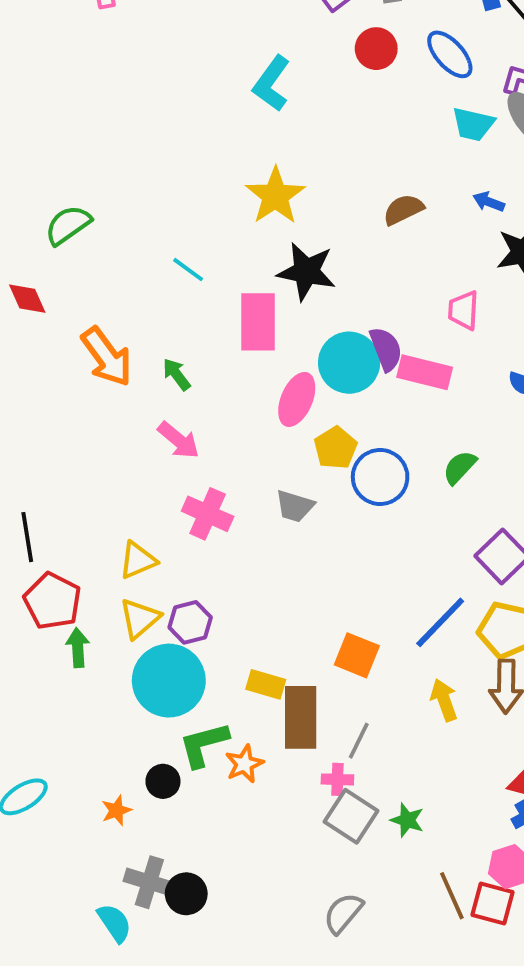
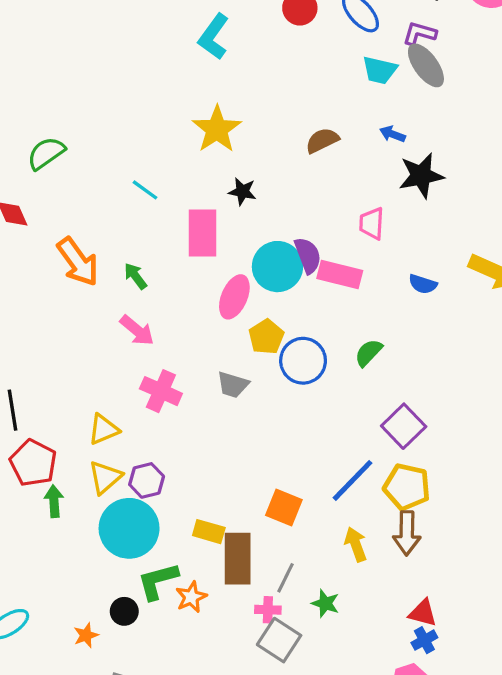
black star: (306, 272) -> (242, 192), size x0.6
green star: (407, 820) -> (325, 603), moved

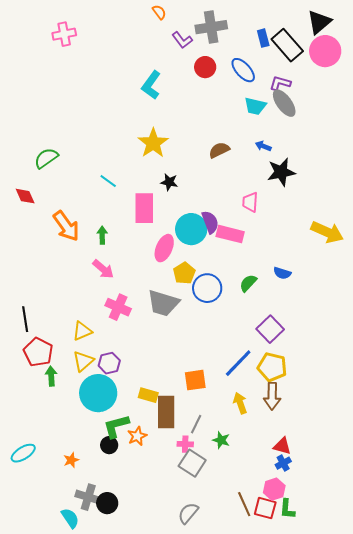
green arrow: (135, 276) -> (102, 235), turned 36
blue semicircle: (423, 284) -> (282, 273), moved
gray trapezoid: (233, 385) -> (163, 303), size x1.6
orange square: (284, 508) -> (195, 380), turned -30
black circle: (124, 611) -> (109, 445), moved

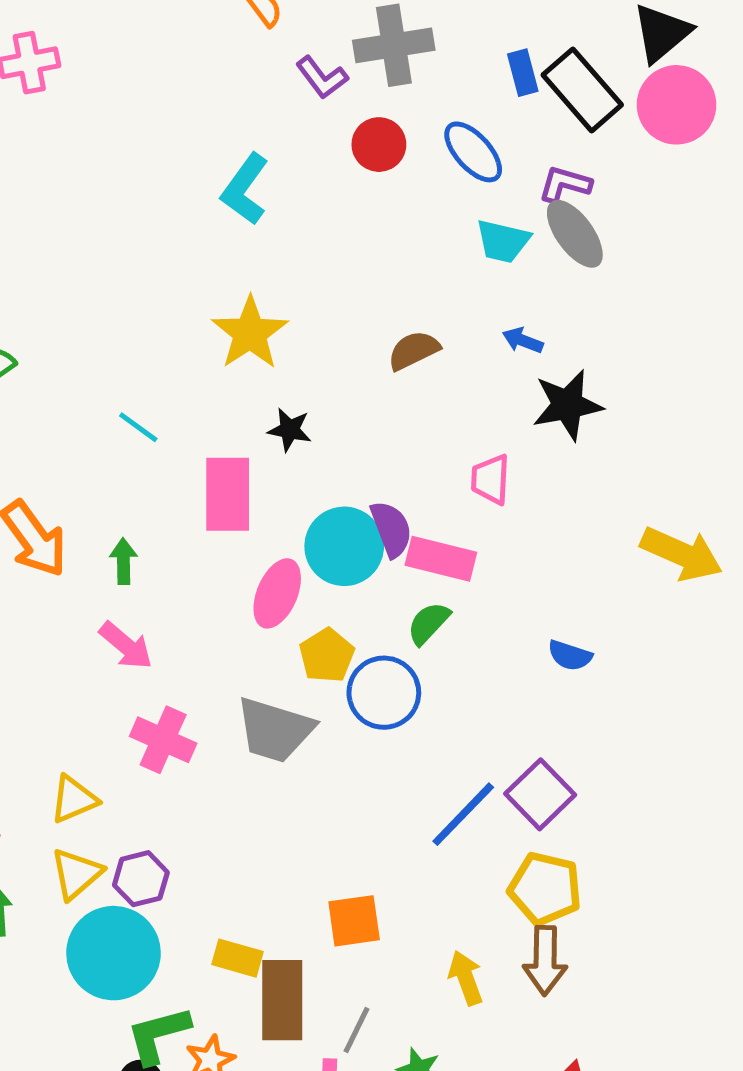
green semicircle: (248, 283) -> (428, 623), moved
blue line: (238, 363) -> (463, 814), moved

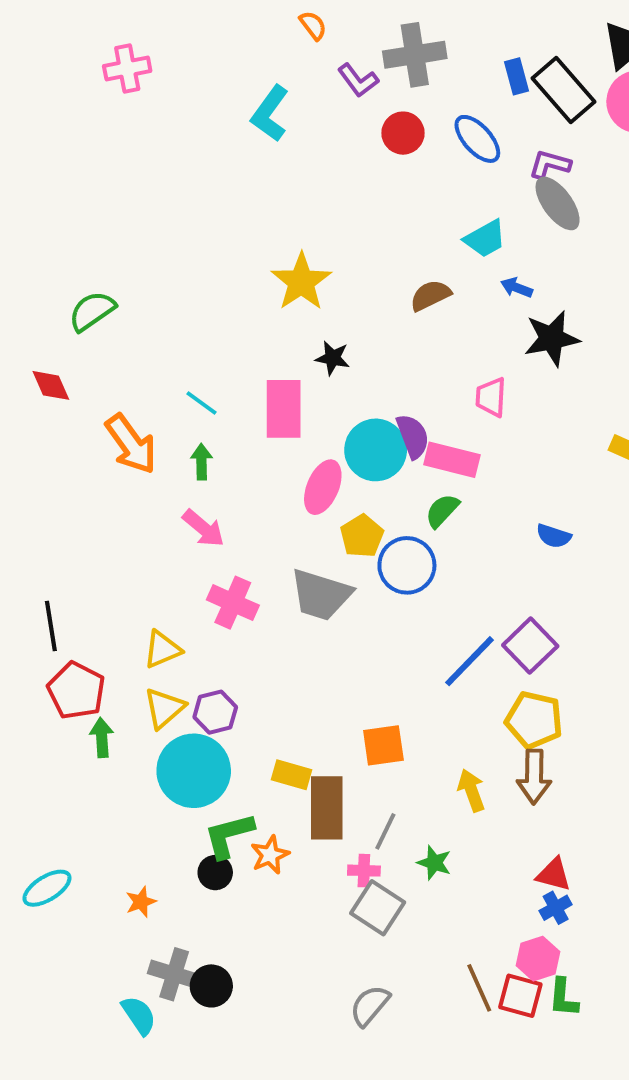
cyan L-shape: (245, 189) -> (270, 113), moved
cyan trapezoid: (503, 241) -> (485, 239), moved, turned -42
cyan line: (138, 427) -> (202, 403), moved

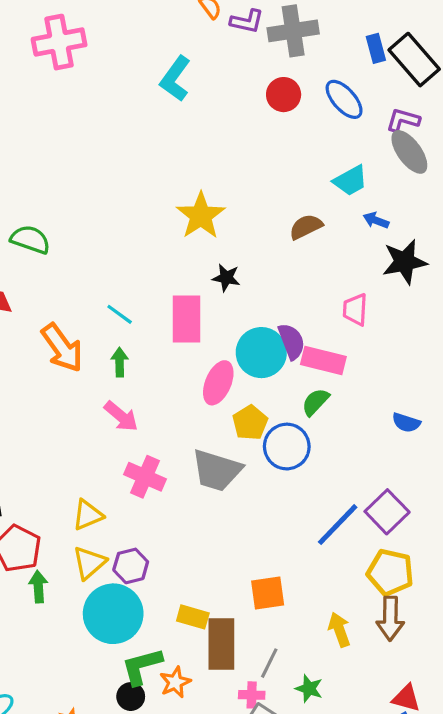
pink cross: (127, 68) -> (59, 42), size x1.4
purple L-shape: (358, 80) -> (247, 21), moved, turned -40
green semicircle: (92, 311) -> (30, 239), turned 54

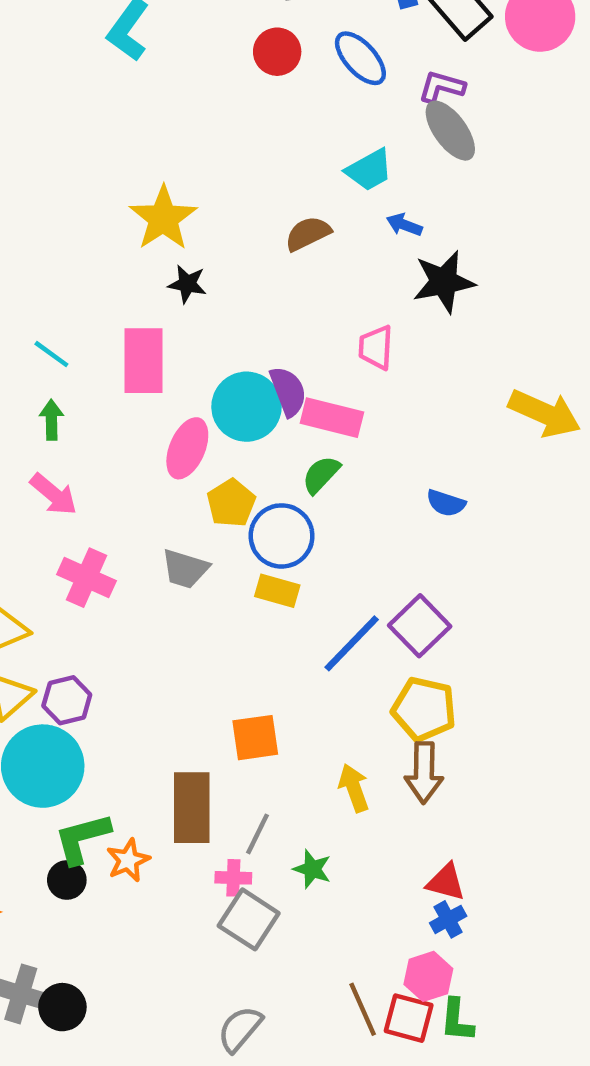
black star: (226, 278) -> (187, 284), moved
gray trapezoid: (217, 470) -> (185, 569), size x0.7
yellow rectangle: (193, 617) -> (277, 591), moved

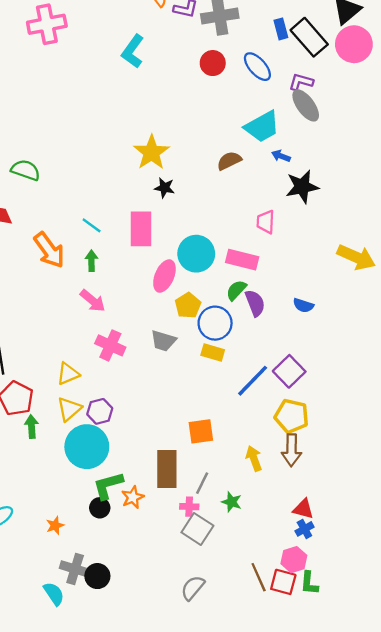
cyan trapezoid: (369, 170) -> (262, 127), size x1.4
purple semicircle: (288, 391) -> (255, 303), moved

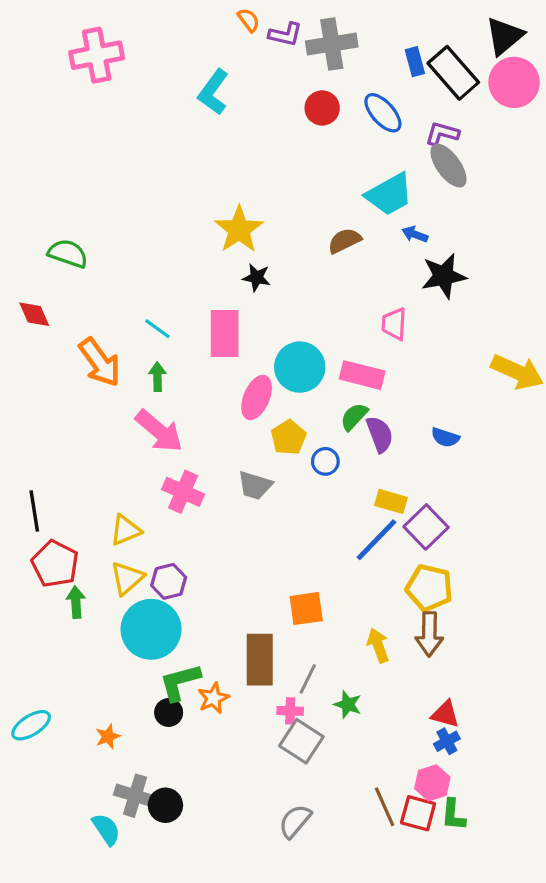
pink arrow: (93, 301) -> (159, 431), size x1.4
blue circle: (215, 323) -> (325, 461), size x0.6
yellow rectangle: (213, 352) -> (391, 501), moved

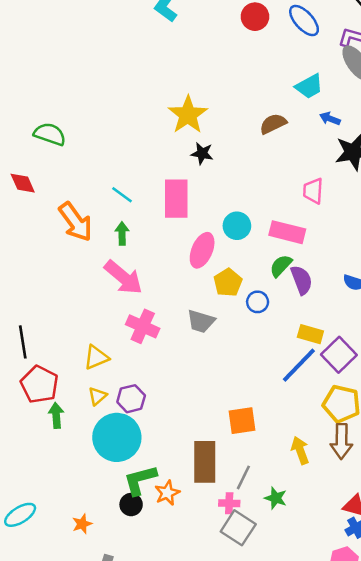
cyan trapezoid: (389, 194) -> (309, 86), size x0.7
cyan circle: (300, 367) -> (237, 226), size x0.7
yellow triangle: (127, 578) -> (98, 396), size x0.7

